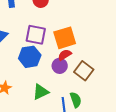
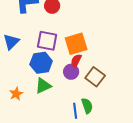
red semicircle: (65, 55) -> (76, 61), turned -32
green triangle: (41, 92) -> (43, 86), moved

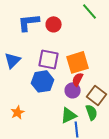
green triangle: (43, 86) -> (69, 115), moved
green semicircle: (87, 106) -> (92, 112), moved

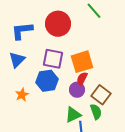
blue L-shape: (29, 22) -> (22, 31), moved
red circle: (54, 24) -> (58, 24), size x1.6
orange star: (18, 112) -> (22, 95), moved

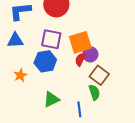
blue triangle: (17, 60) -> (15, 40), turned 42
purple circle: (77, 90) -> (90, 54), moved
green triangle: (73, 115) -> (51, 99), moved

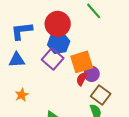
purple square: (51, 39) -> (53, 59), turned 30
blue hexagon: (45, 61) -> (59, 43), moved

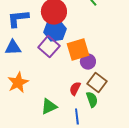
red semicircle: (82, 79) -> (75, 89), moved
orange star: (22, 95) -> (18, 83), size x1.5

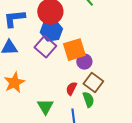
green triangle: (49, 107) -> (45, 107), turned -36

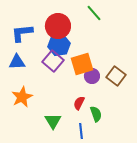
brown square: (93, 83) -> (116, 76), moved

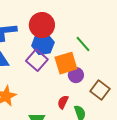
green line: (94, 13) -> (83, 44), moved
brown square: (116, 76) -> (100, 90), moved

